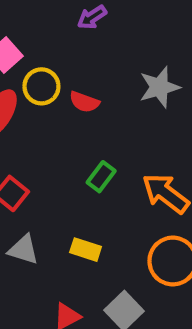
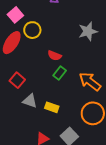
red semicircle: (84, 102) -> (55, 56), moved
gray triangle: (23, 250) -> (30, 101), moved

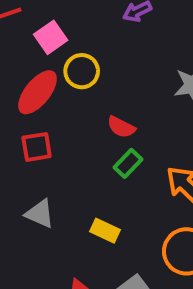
red square: (17, 80) -> (37, 147), moved, turned 35
gray triangle: (30, 101) -> (40, 214), moved

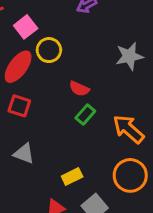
red square: (37, 147) -> (19, 106), turned 30
yellow rectangle: (105, 231) -> (72, 176), moved, turned -48

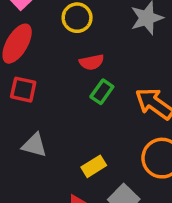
yellow circle: (49, 50) -> (77, 18), moved
red semicircle: (79, 89) -> (92, 62), turned -30

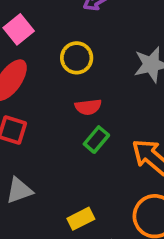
gray triangle: (34, 145) -> (19, 191), turned -40

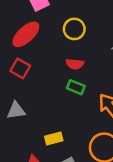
green rectangle: (96, 140) -> (76, 87), turned 60

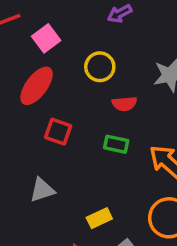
red semicircle: (75, 64) -> (124, 104), moved
red square: (20, 68) -> (58, 132), moved

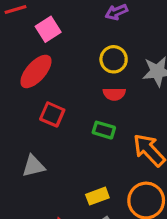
yellow circle: (100, 67) -> (114, 59), moved
yellow rectangle: (99, 218) -> (97, 196), moved

